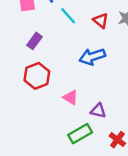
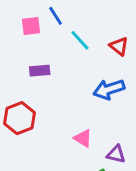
purple rectangle: (35, 41) -> (40, 71), turned 49
red hexagon: (37, 76) -> (20, 118), moved

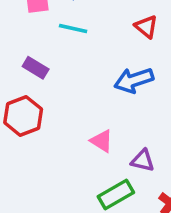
cyan line: (80, 40) -> (73, 28), moved, turned -35
purple rectangle: (40, 71) -> (36, 68), moved, turned 36

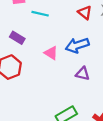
pink triangle: (102, 141) -> (51, 53), moved
purple triangle: (143, 161) -> (83, 74), moved

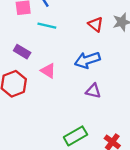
pink triangle: (51, 53) -> (48, 71), moved

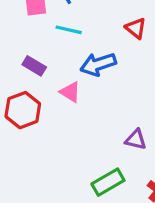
blue arrow: (87, 60) -> (98, 64), moved
purple triangle: (93, 91) -> (136, 140), moved

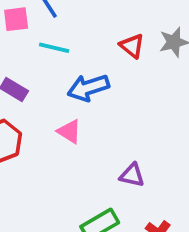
pink triangle: (70, 92) -> (69, 131), moved

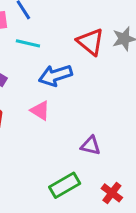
red triangle: (132, 46) -> (91, 42), size x1.4

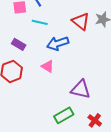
purple triangle: (91, 146) -> (81, 89), size x1.5

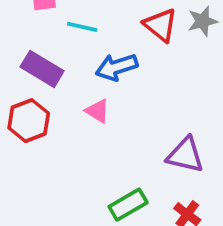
purple rectangle: (19, 44) -> (42, 69), size x1.5
purple triangle: (81, 89) -> (185, 155), moved

